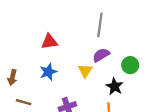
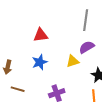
yellow triangle: (85, 71) -> (73, 61), turned 40

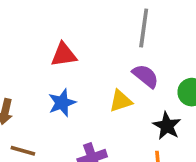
purple semicircle: (87, 47) -> (146, 76), turned 70

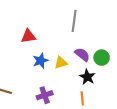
purple semicircle: (146, 76) -> (82, 55), moved
blue star: (62, 103) -> (41, 61), moved

